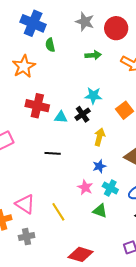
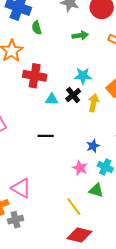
red cross: (37, 106) -> (35, 76), moved
yellow arrow: (99, 137) -> (94, 103), moved
yellow line: (58, 212) -> (74, 206), moved
gray cross: (27, 237) -> (16, 220), moved

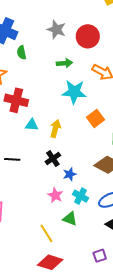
cyan star: (83, 76) -> (74, 92), moved, size x1.4
black cross: (73, 95) -> (53, 159), moved
yellow arrow: (94, 103) -> (55, 129), moved
black line: (46, 136) -> (12, 159), moved

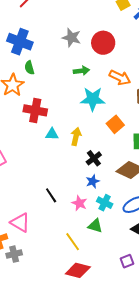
green semicircle: (22, 53) -> (29, 68), moved
black line: (12, 159) -> (51, 195), moved, turned 56
black cross: (53, 159) -> (94, 158), moved

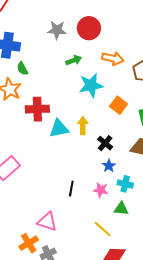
cyan triangle: (52, 134) -> (59, 129), size x1.5
black line: (51, 195) -> (71, 189), turned 56

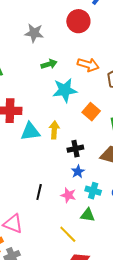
red circle: (89, 28) -> (78, 21), moved
black cross: (105, 143) -> (75, 149), turned 35

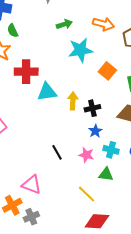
yellow arrow: (54, 130) -> (73, 101), moved
black line: (39, 192) -> (57, 152), turned -42

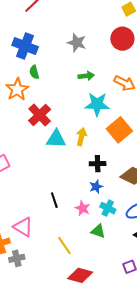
orange square: (107, 71) -> (119, 130), size x1.4
red cross: (26, 72) -> (40, 115), turned 35
yellow arrow: (73, 101) -> (81, 137), moved
yellow line: (87, 194) -> (64, 246), moved

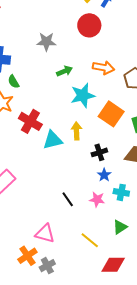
green triangle: (98, 231) -> (120, 227), moved, turned -35

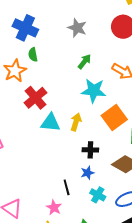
green arrow: (64, 71) -> (84, 62), turned -49
black line: (68, 199) -> (67, 187), moved
pink star: (97, 199) -> (54, 208), moved

